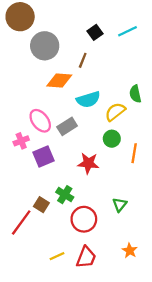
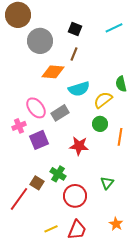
black square: (95, 32) -> (75, 29), moved, turned -32

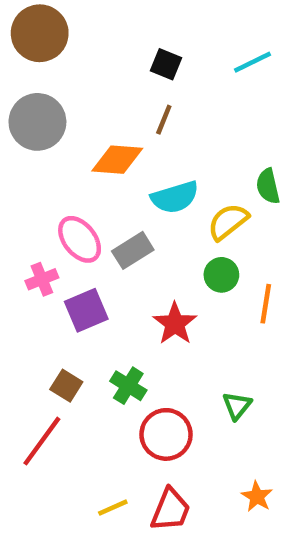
gray circle: (40, 41) -> (37, 122), moved
red star: (79, 146) -> (175, 324), turned 30
brown square: (37, 183) -> (66, 386), moved

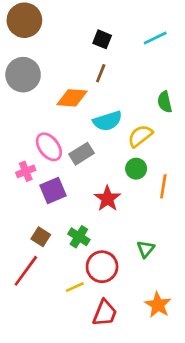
green semicircle: (268, 186) -> (165, 102), moved
orange star: (257, 496) -> (158, 305), size x1.4
yellow line: (113, 508) -> (75, 287), moved

